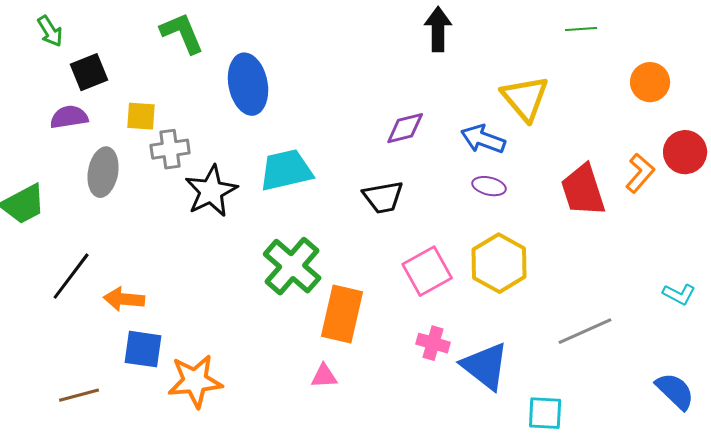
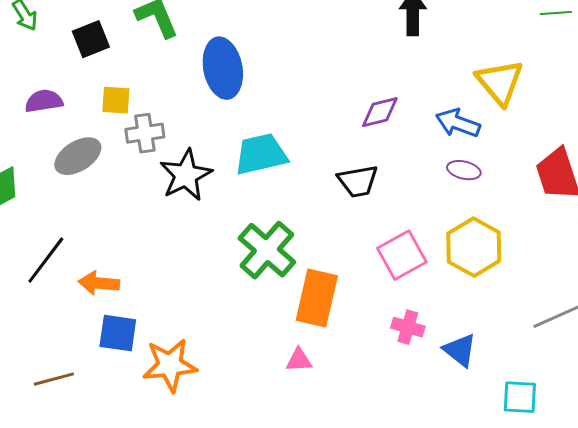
black square: (89, 72) -> (91, 39), moved
gray ellipse: (103, 172) -> (78, 156), turned 48
blue triangle: (485, 366) -> (460, 350), size x0.7

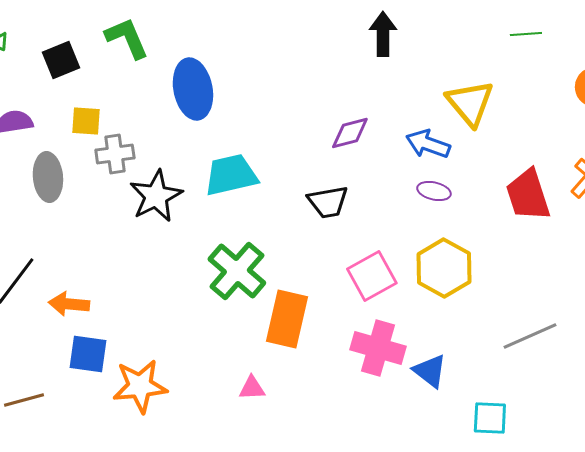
gray ellipse: (78, 156) -> (48, 177), turned -63
pink cross: (408, 327) -> (378, 348), size x1.6
pink triangle: (299, 360) -> (252, 388), moved

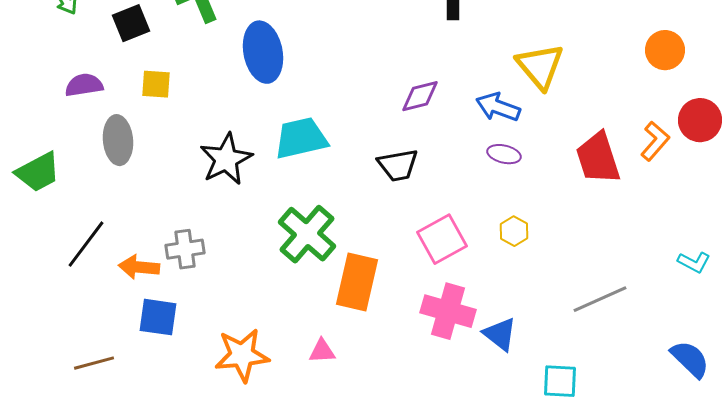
gray cross: (115, 154) -> (185, 249), moved
yellow hexagon: (444, 268) -> (514, 231), size x0.5
orange star: (140, 386) -> (242, 355), moved

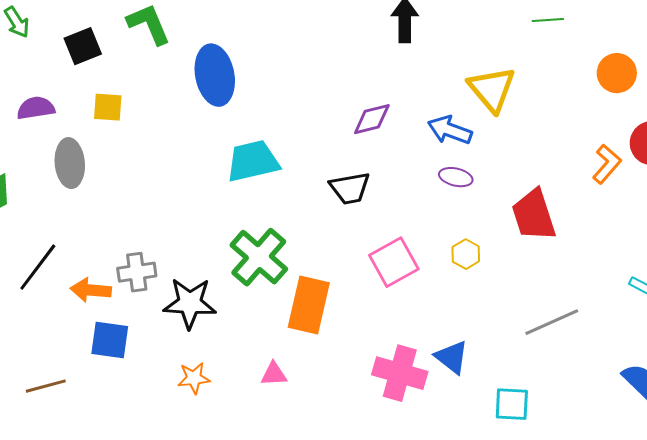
red trapezoid: (598, 158) -> (534, 215), moved
black star: (226, 159) -> (190, 303), moved, turned 30
pink cross: (448, 311) -> (400, 373), moved
orange star: (242, 355) -> (194, 378), size x0.6

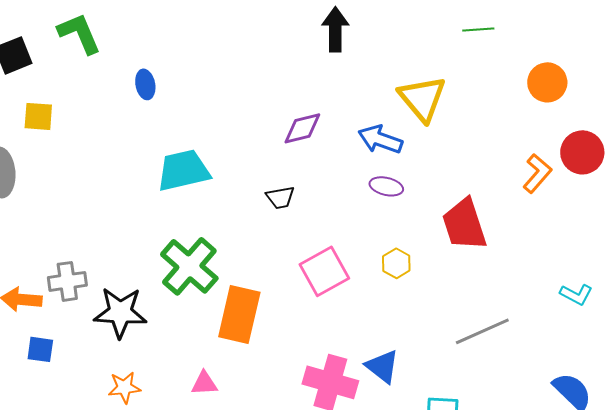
blue ellipse: (215, 75) -> (145, 84), size x0.5
black trapezoid: (350, 188) -> (280, 197), size x0.7
blue square: (110, 340) -> (40, 349), size x0.7

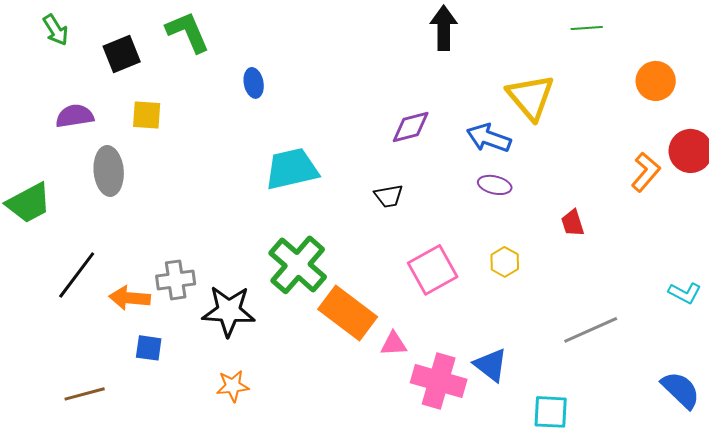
red trapezoid: (464, 224) -> (573, 223), size x0.5
orange rectangle: (239, 314) -> (348, 313), turned -66
pink triangle: (204, 383) -> (394, 344), moved

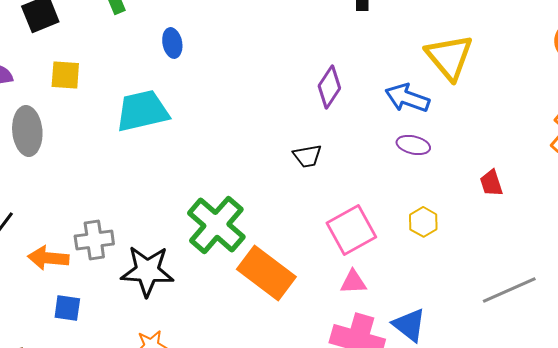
purple diamond: (411, 127) -> (329, 87), turned -42
cyan trapezoid: (292, 169) -> (142, 111), moved
pink triangle: (394, 344) -> (353, 282), moved

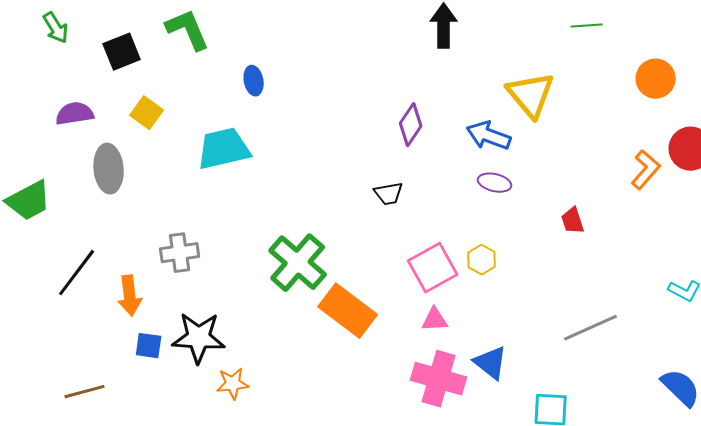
yellow square: (65, 75) -> (147, 113), turned 32
yellow hexagon: (423, 222) -> (482, 260), moved
gray cross: (94, 240) -> (180, 253), moved
orange arrow: (48, 258) -> (130, 296), turned -102
black star: (147, 271) -> (199, 338), moved

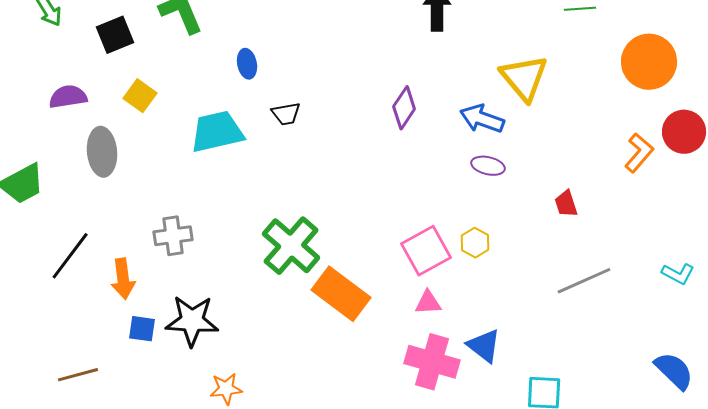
orange circle: (656, 79) -> (649, 62), size x1.4
black trapezoid: (389, 194) -> (286, 114), moved
gray line: (591, 328) -> (584, 281), moved
orange star: (233, 384) -> (226, 389), moved

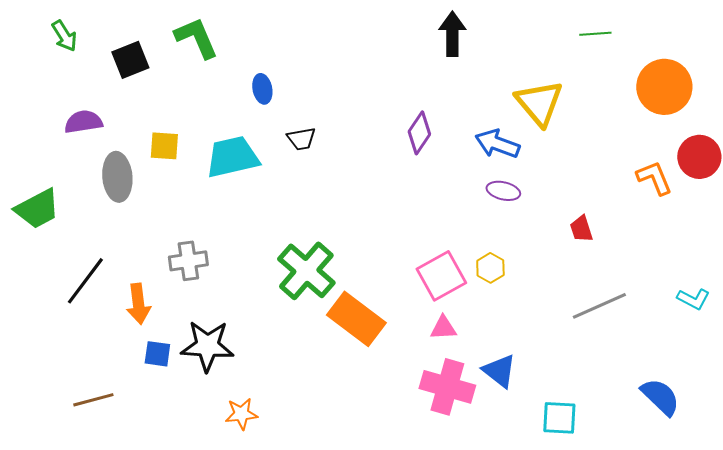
yellow square: (140, 96) -> (164, 146), moved, turned -32
orange L-shape: (639, 153) -> (654, 178), turned -63
blue semicircle: (674, 371) -> (660, 397), moved

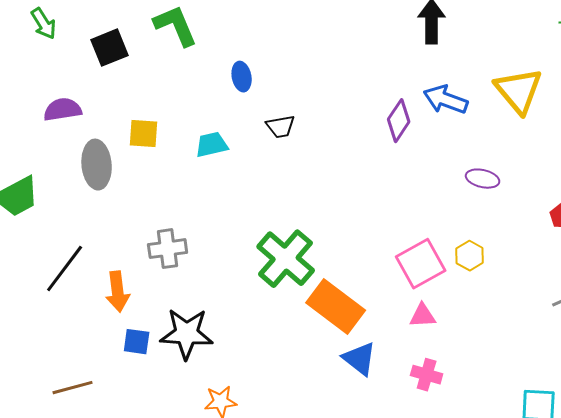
blue arrow: (497, 144) -> (446, 100), moved
cyan trapezoid: (232, 157) -> (212, 145), size x0.6
blue triangle: (499, 371) -> (360, 359), moved
pink cross: (447, 387) -> (427, 375), size x0.6

